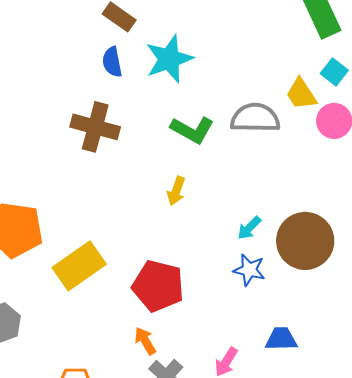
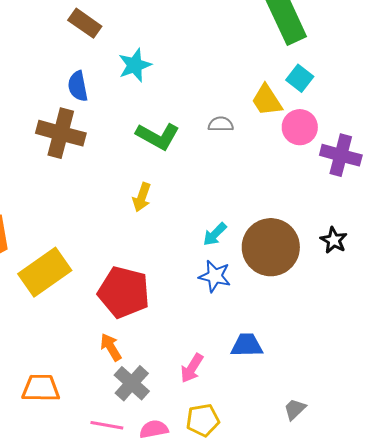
cyan star: (169, 59) -> (135, 65), size x0.7
blue semicircle: (112, 62) -> (78, 86), moved
gray semicircle: (255, 118) -> (221, 124), size x0.5

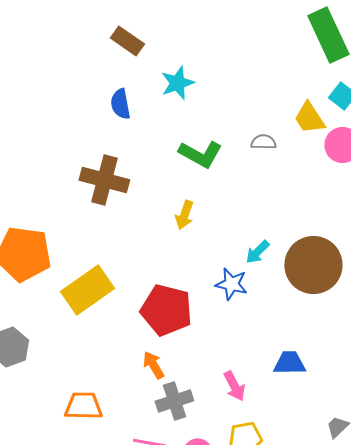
brown cross: (61, 133) -> (104, 180), moved
blue star: (215, 276) -> (231, 284), moved
pink arrow: (192, 368) -> (234, 386), turned -60
gray cross: (132, 383) -> (174, 401), turned 30

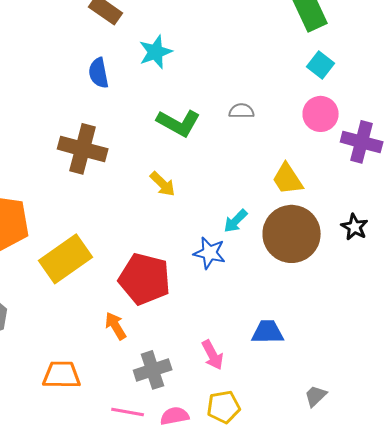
yellow trapezoid: (309, 118) -> (288, 179), moved
yellow arrow: (184, 215) -> (163, 184), turned -64
orange arrow: (153, 365) -> (116, 326), moved

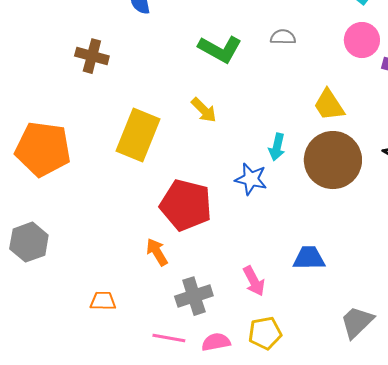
brown cross: (83, 149) -> (92, 56), moved, size x0.7
cyan arrow: (236, 221) -> (277, 147), turned -32
yellow rectangle: (66, 259) -> (138, 135), moved, turned -33
orange trapezoid: (62, 375) -> (103, 301), size x0.7
gray trapezoid: (316, 396) -> (357, 322), size x1.5

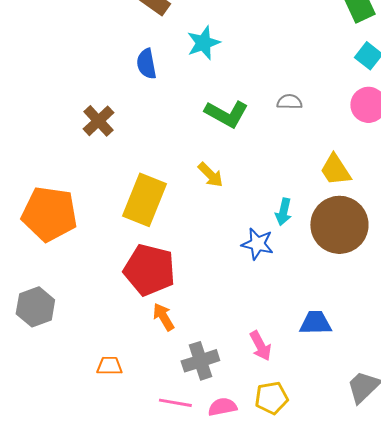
brown cross: (92, 56) -> (98, 121), turned 32
red pentagon: (186, 205) -> (149, 270), moved

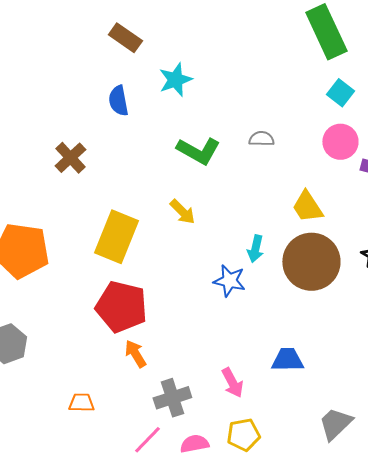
pink line: (175, 403) -> (147, 440), turned -56

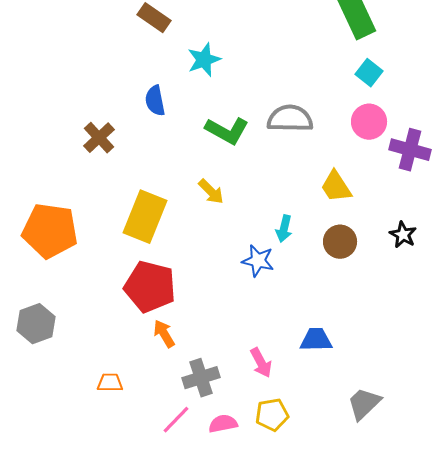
blue semicircle: (118, 101) -> (155, 101), moved
gray semicircle: (261, 139) -> (290, 119), size x1.8
brown circle: (311, 262) -> (340, 242), size x0.6

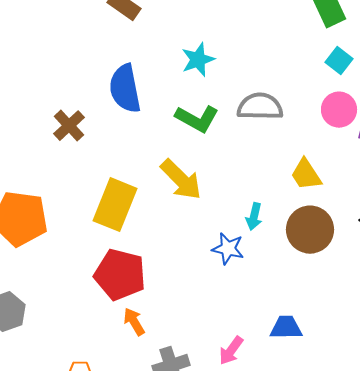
cyan star: (204, 60) -> (198, 60), moved
blue semicircle: (155, 101) -> (125, 89), size x1.6
yellow arrow: (211, 192) -> (181, 180), size x1.6
brown circle: (340, 242) -> (310, 230), size x1.4
pink arrow: (261, 363) -> (231, 351), turned 64

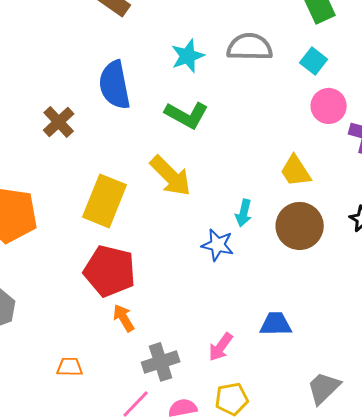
cyan square: (339, 61) -> (314, 61), moved
gray semicircle: (260, 107) -> (250, 47), moved

